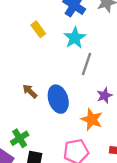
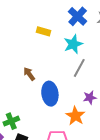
yellow rectangle: (38, 29) -> (43, 31), turned -48
brown arrow: (30, 91) -> (29, 74), moved

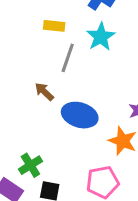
gray line: (79, 68) -> (68, 58), moved
blue ellipse: (50, 94) -> (80, 115), turned -55

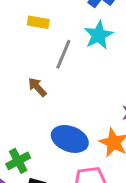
yellow rectangle: (54, 26) -> (38, 22), moved
blue ellipse: (80, 115) -> (70, 139), moved

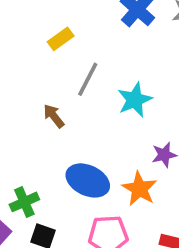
yellow rectangle: (38, 22) -> (61, 39), turned -50
cyan star: (98, 35) -> (135, 100), moved

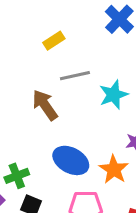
gray line: (88, 79) -> (75, 76), turned 48
brown arrow: (54, 116) -> (45, 105), size x1.5

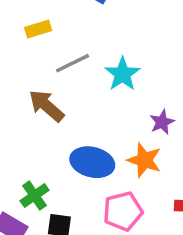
yellow rectangle: (54, 41) -> (38, 29), turned 30

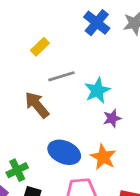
yellow rectangle: (38, 29) -> (40, 47), turned -36
purple star: (162, 122) -> (112, 118), moved

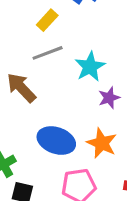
yellow rectangle: (40, 47) -> (47, 20), moved

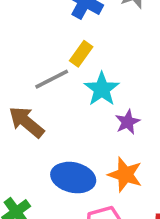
yellow rectangle: (47, 20) -> (81, 54), moved

